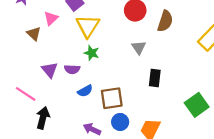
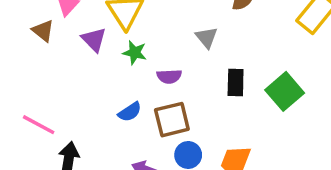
purple semicircle: (72, 69) -> (169, 76), moved
purple triangle: (50, 70) -> (94, 40), moved
green square: (197, 105) -> (285, 91), moved

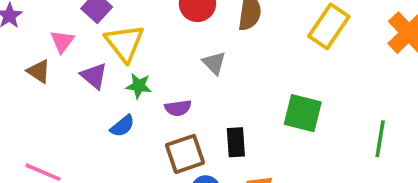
black rectangle: (236, 83) -> (236, 142), moved
green square: (285, 91) -> (303, 113), turned -30
blue semicircle: (130, 112) -> (122, 126), moved

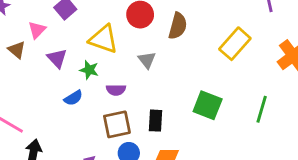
yellow triangle: (125, 43) -> (104, 39), moved, turned -40
green line: (380, 139) -> (262, 109), moved

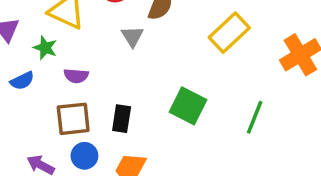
gray triangle: (147, 60) -> (132, 36), moved

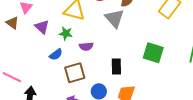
gray triangle: (132, 36) -> (115, 18), size x1.5
brown square: (73, 119) -> (75, 73), moved

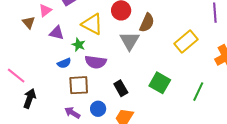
purple triangle: (42, 27) -> (57, 33), turned -42
purple semicircle: (86, 46) -> (96, 62), size x1.5
black rectangle: (116, 66) -> (121, 88), turned -42

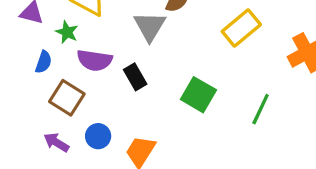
blue semicircle: (64, 63) -> (43, 62), turned -48
brown square: (79, 85) -> (67, 98), turned 35
black rectangle: (121, 88) -> (135, 77), moved

